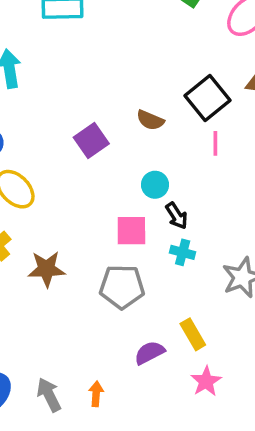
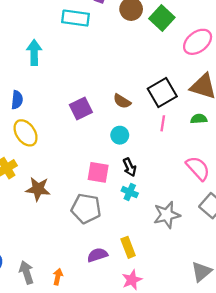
cyan circle: (155, 185) -> (120, 135), moved

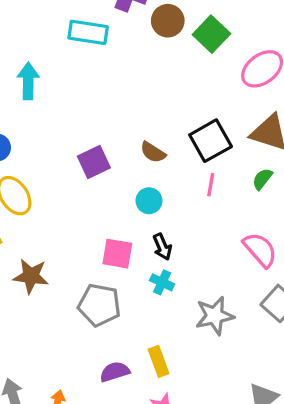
green semicircle: (199, 119) -> (262, 179), turned -49

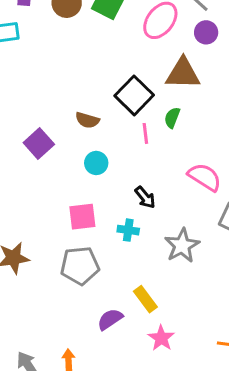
green semicircle: (262, 179) -> (172, 118), moved
black arrow: (162, 247) -> (145, 197), moved

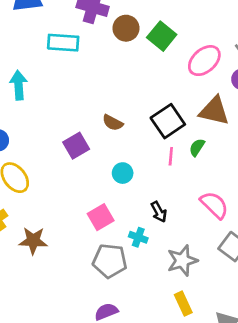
brown semicircle: (87, 120) -> (113, 123), moved
pink square: (82, 217) -> (101, 217), turned -35
gray pentagon: (80, 266) -> (110, 261), moved
yellow rectangle: (145, 299) -> (183, 304), moved

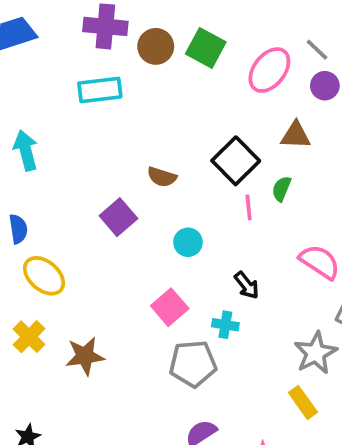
cyan rectangle: (63, 43) -> (100, 90), moved
brown triangle: (214, 111) -> (296, 135), size x0.7
gray star: (182, 261) -> (316, 353), moved

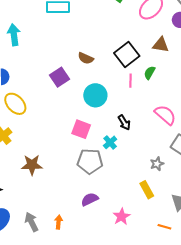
cyan circle: (188, 242) -> (95, 95), size x1.5
pink square: (170, 307) -> (81, 129), turned -36
cyan cross: (225, 325) -> (110, 142), turned 32
gray star: (316, 353) -> (157, 164), size x0.6
brown star: (85, 356) -> (32, 165), moved

